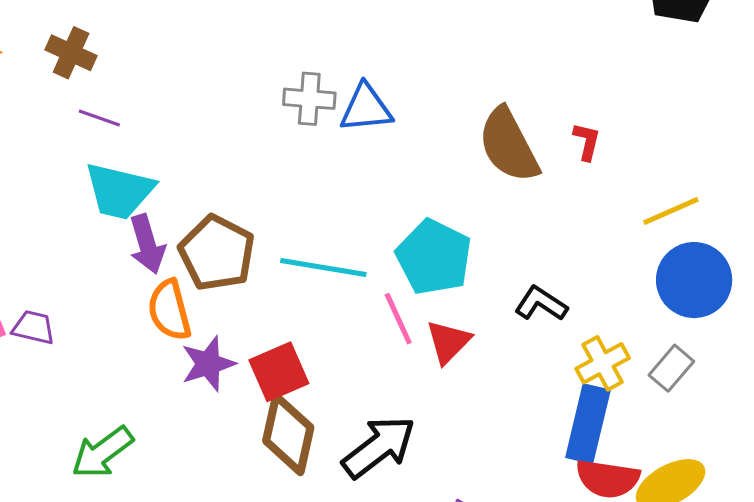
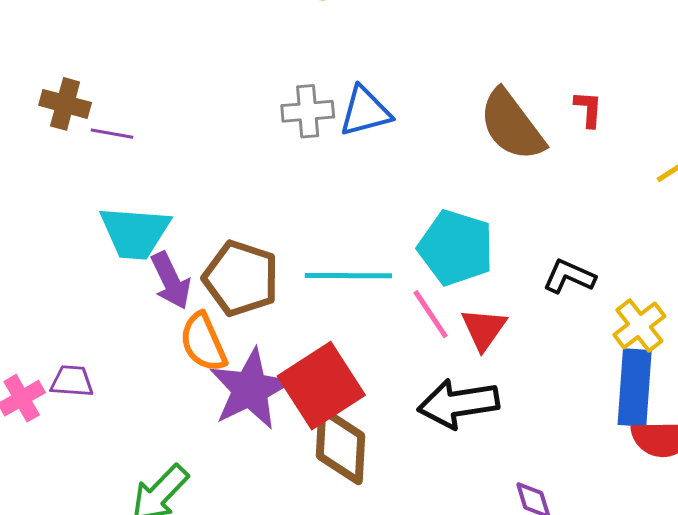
purple line: (99, 118) -> (112, 134), moved
purple star: (208, 364) -> (250, 389), size x1.5
red square: (279, 372) -> (321, 386), size x1.4
black arrow: (379, 447) -> (458, 403), moved, turned -142

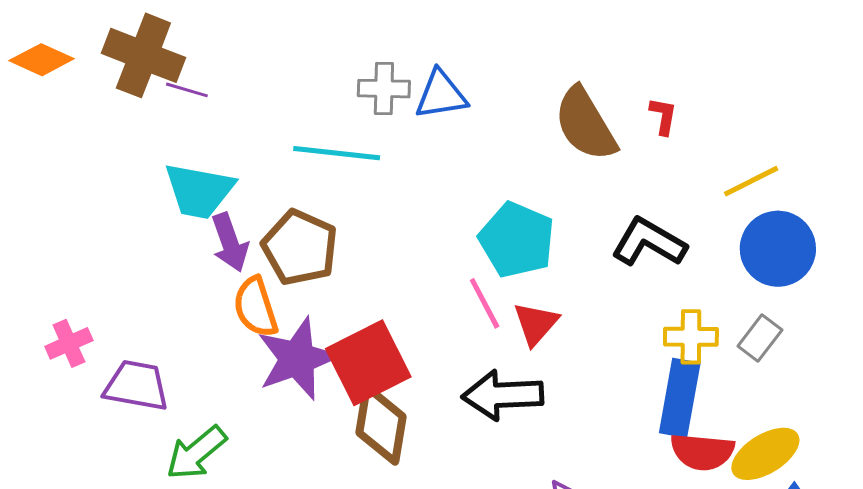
brown cross: (65, 104) -> (143, 55), size x1.6
cyan line: (348, 276) -> (337, 153), moved
black L-shape: (569, 276) -> (649, 242), moved, size x1.4
yellow cross: (639, 326) -> (691, 337), turned 32
purple trapezoid: (72, 381) -> (137, 386), moved, size x1.5

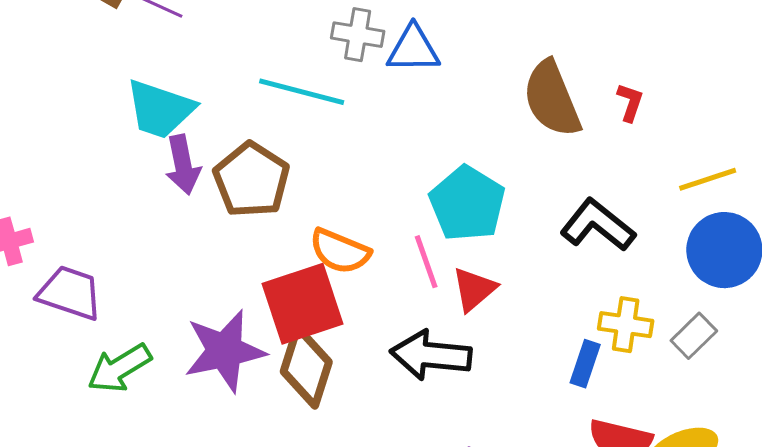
orange semicircle: (256, 307) -> (340, 251), moved, turned -58
purple star: (297, 359) -> (225, 351), moved
blue rectangle: (680, 398) -> (585, 364), moved, size x0.6

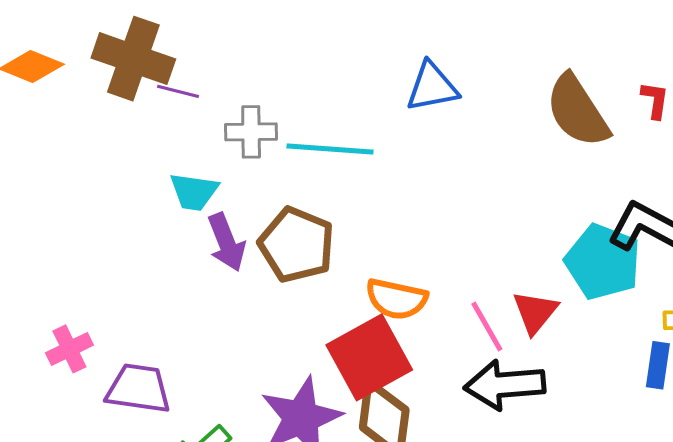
gray cross: (358, 35) -> (251, 132), moved
cyan trapezoid: (160, 109) -> (194, 192), size x0.7
cyan pentagon: (467, 204) -> (603, 262), moved
pink line: (426, 262) -> (487, 327), moved

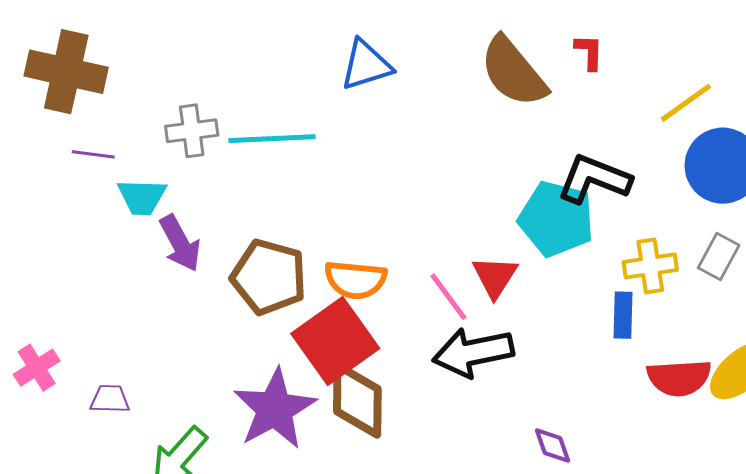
purple line: (178, 91) -> (93, 154), moved
brown pentagon: (297, 245) -> (269, 277), moved
purple trapezoid: (138, 389) -> (110, 399), size x0.6

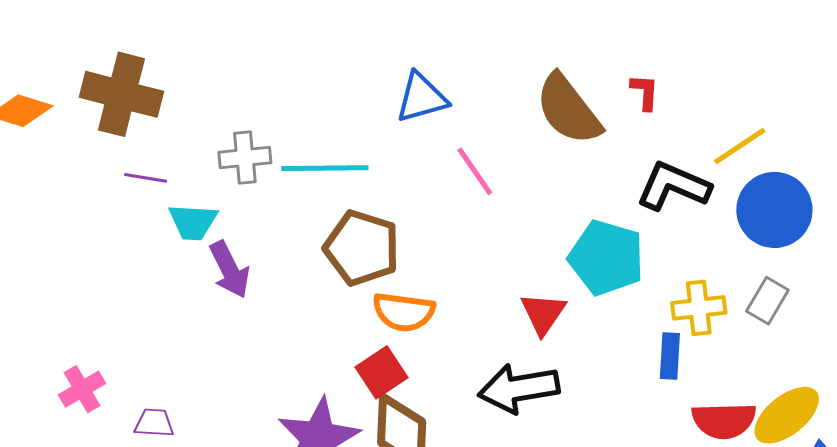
black L-shape: (594, 179) -> (673, 186), moved
brown pentagon: (269, 277) -> (362, 248), moved
pink line: (449, 297) -> (475, 171), moved
red square: (335, 341) -> (381, 372), size x0.6

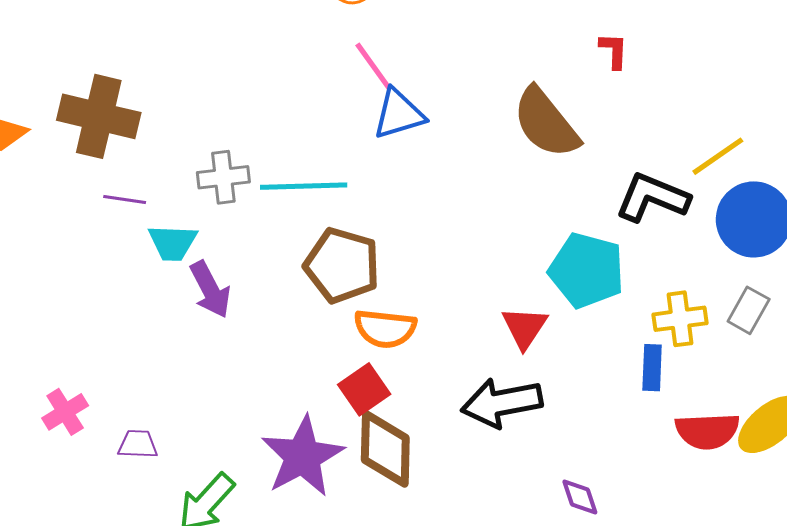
red L-shape: (645, 92) -> (614, 51), moved
pink line: (475, 171) -> (373, 66), moved

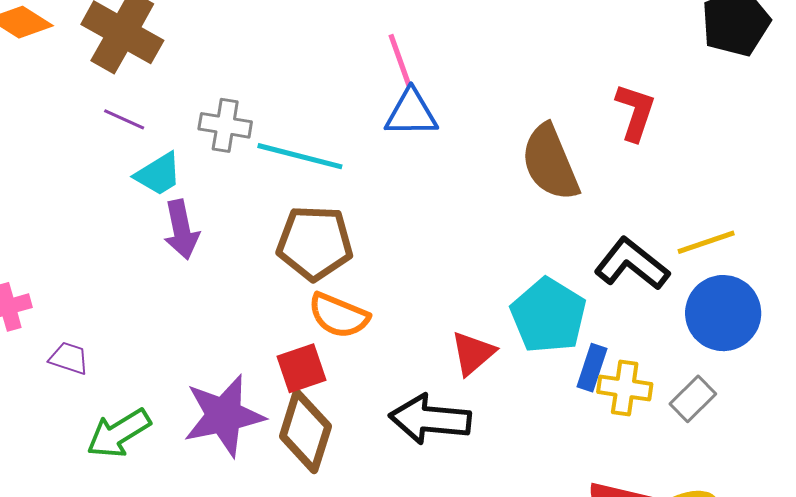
red L-shape: (614, 51) -> (635, 112), size x1.5
cyan trapezoid: (173, 243) -> (158, 174), turned -50
brown pentagon: (342, 265) -> (315, 243), turned -30
blue rectangle: (652, 368) -> (592, 368), moved

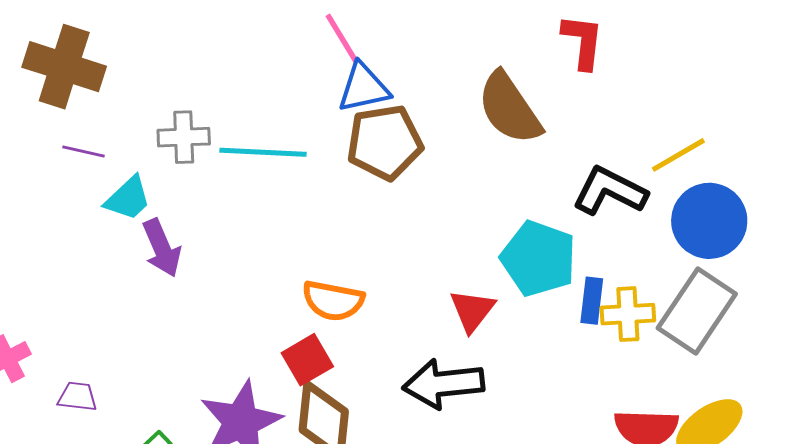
brown pentagon: (315, 243) -> (385, 142), moved
gray rectangle: (693, 399) -> (697, 311), size x1.8

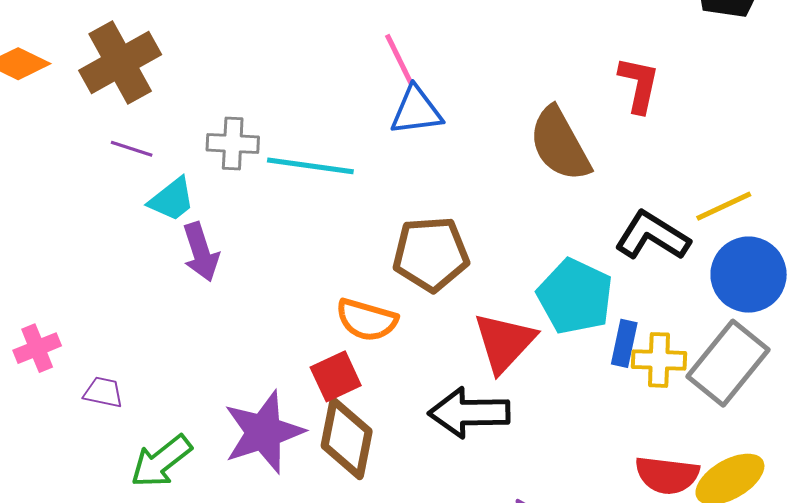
brown cross: (64, 67) -> (120, 63), turned 38
brown pentagon: (385, 142) -> (431, 254), moved
red triangle: (472, 310) -> (504, 342), size x1.4

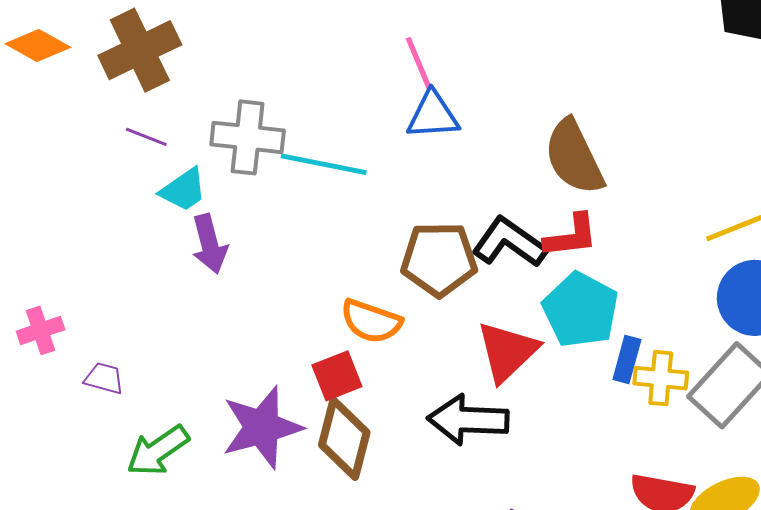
red L-shape: (639, 85) -> (571, 236), moved, turned 68
gray cross: (233, 143) -> (248, 137), size x1.4
black L-shape: (652, 236) -> (509, 242), moved

